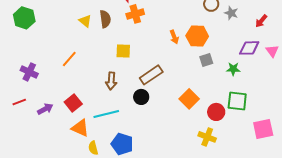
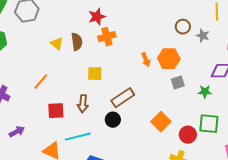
red square: (73, 103) -> (56, 111), moved, turned 36

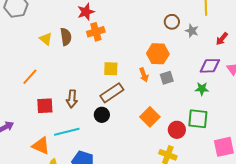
orange arrow: (146, 60) -> (144, 75), moved
yellow square: (95, 74) -> (111, 69), moved
green star: (205, 92) -> (202, 89), moved

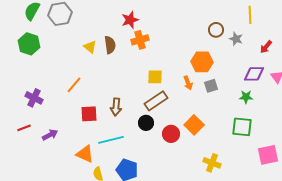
red circle: (177, 130) -> (171, 134), moved

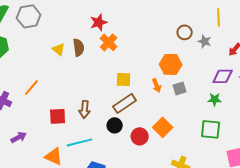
orange cross: (140, 40) -> (109, 42), turned -30
orange line: (74, 85) -> (32, 87), moved

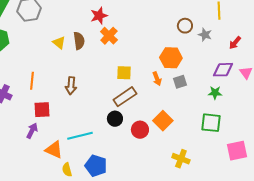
orange line: (32, 87) -> (32, 81), turned -36
brown arrow: (85, 109) -> (71, 86), moved
red square: (58, 116) -> (42, 110), moved
purple arrow: (19, 137) -> (32, 131), moved, turned -35

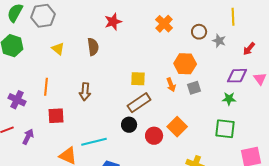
orange cross: (109, 36) -> (164, 24), moved
yellow triangle: (59, 43) -> (58, 49), moved
purple arrow: (32, 131) -> (28, 137), moved

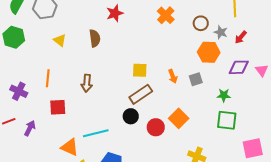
red arrow: (249, 49) -> (241, 37), moved
orange hexagon: (185, 64) -> (209, 52), moved
green star: (229, 99) -> (224, 95), moved

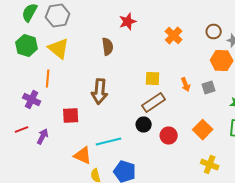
orange cross: (166, 15) -> (174, 36), moved
yellow triangle: (60, 40) -> (59, 48), moved, size x1.6
orange line: (48, 78) -> (48, 78), moved
brown arrow: (87, 83) -> (100, 92), size x1.4
orange square: (179, 118) -> (203, 130), moved

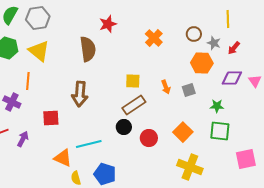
brown semicircle: (108, 46) -> (88, 49), size x1.4
yellow cross: (210, 164) -> (190, 167), size x1.4

